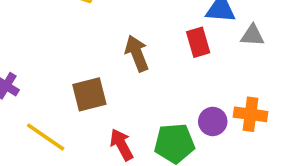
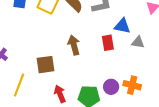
yellow line: (46, 137) -> (19, 85), turned 70

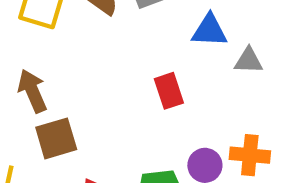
red rectangle: (108, 43) -> (169, 91), moved
brown arrow: (74, 45) -> (32, 91), moved

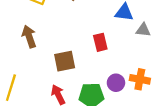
brown square: (56, 138) -> (65, 61), moved

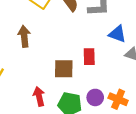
brown square: (65, 61) -> (64, 69), moved

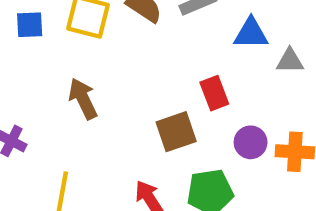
purple circle: (95, 97) -> (251, 142), moved

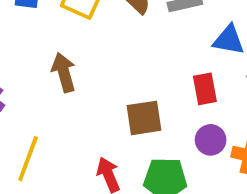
red rectangle: (214, 93) -> (205, 89), moved

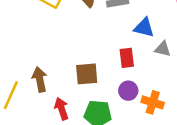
brown arrow: (64, 72) -> (40, 79), moved

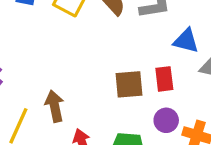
brown square: (87, 74) -> (129, 84), moved

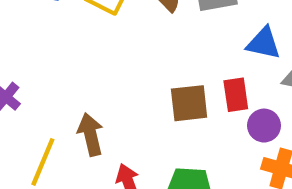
purple circle: (166, 120) -> (264, 126), moved

